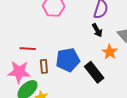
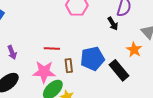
black arrow: (97, 30) -> (113, 24), moved

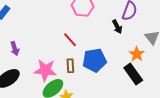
red line: (52, 48) -> (70, 40), moved, turned 42
black rectangle: (119, 70) -> (133, 74), moved

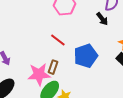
brown rectangle: (70, 66) -> (53, 67), moved, turned 32

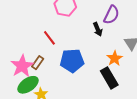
pink star: (39, 74) -> (22, 66), turned 30

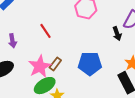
red line: (49, 38) -> (46, 31), moved

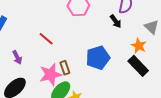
brown rectangle: (55, 64) -> (65, 68), turned -40
pink star: (40, 66) -> (51, 74), turned 30

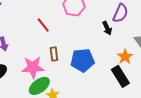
red line: (46, 39) -> (43, 25), moved
brown rectangle: (65, 68) -> (54, 54), moved

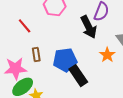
black arrow: (107, 28) -> (89, 27), size x1.6
black rectangle: (120, 76) -> (78, 76), moved

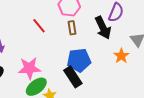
brown rectangle: (36, 54) -> (72, 28), moved
black rectangle: (78, 76) -> (73, 77), moved

